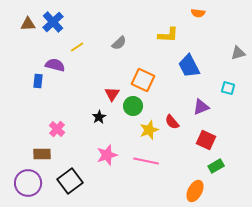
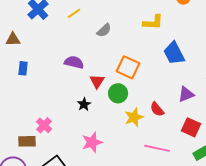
brown triangle: (28, 24) -> (13, 39), moved
yellow line: (77, 47) -> (74, 13), moved
purple semicircle: (55, 65) -> (74, 62), moved
pink cross: (57, 129) -> (44, 125), moved
pink line: (146, 161) -> (157, 148), moved

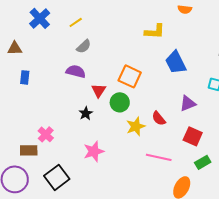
gray semicircle: (104, 30) -> (84, 46), moved

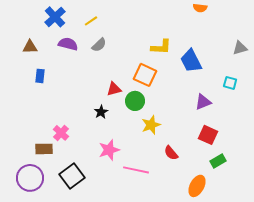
yellow L-shape: (155, 31) -> (161, 47), moved
purple semicircle: (76, 71) -> (68, 44), moved
red triangle: (99, 90) -> (114, 89), turned 42
red semicircle: (159, 118) -> (171, 153), moved
pink line: (159, 157) -> (136, 170), moved

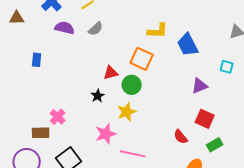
brown triangle: (30, 47) -> (17, 18), moved
yellow star: (151, 125) -> (127, 112), moved
red semicircle: (171, 153) -> (181, 137), moved

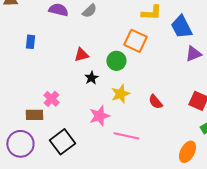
red triangle: (111, 73) -> (81, 55), moved
green circle: (132, 85) -> (116, 61), moved
purple triangle: (200, 86) -> (193, 54), moved
red semicircle: (181, 137) -> (155, 102), moved

